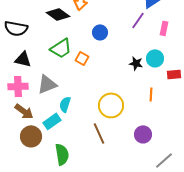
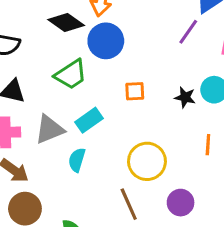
blue circle: (100, 32) -> (106, 41), moved, size x1.5
orange square: (82, 58) -> (135, 91), moved, turned -32
cyan rectangle: (52, 121) -> (89, 120), moved
purple circle: (143, 134) -> (181, 203), moved

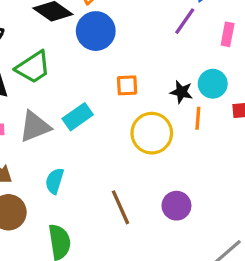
green trapezoid: (71, 74) -> (33, 67), moved
orange line: (208, 145) -> (198, 118), moved
cyan semicircle: (77, 160) -> (55, 181), moved
yellow circle: (147, 161) -> (152, 133), moved

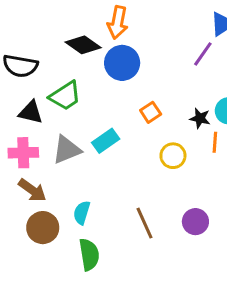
orange square: (127, 85) -> (151, 112), turned -30
yellow circle: (152, 133) -> (173, 156), size x0.7
cyan semicircle: (55, 181) -> (82, 213), moved

